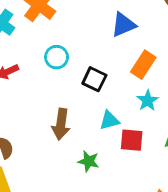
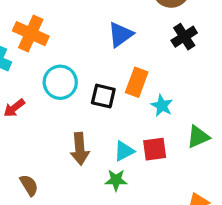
cyan circle: (57, 57) -> (60, 82), size x1.4
orange rectangle: (143, 65) -> (137, 82), moved
cyan triangle: (109, 120) -> (124, 151), moved

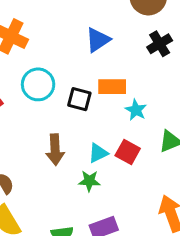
orange rectangle: (137, 82) -> (112, 87), turned 68
red square: (155, 149) -> (128, 152), turned 35

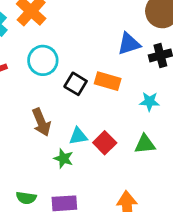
blue triangle: (98, 40) -> (129, 44), moved
cyan star: (136, 110) -> (149, 102), moved, turned 30
brown arrow: (55, 150) -> (41, 122), turned -36

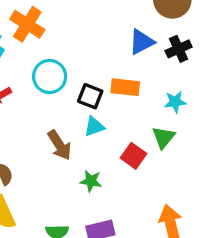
cyan triangle: (78, 136) -> (94, 127), moved
green triangle: (145, 144) -> (163, 137), moved, turned -35

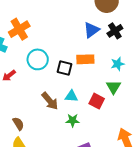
orange cross: (27, 24) -> (19, 29), turned 35
cyan triangle: (94, 127) -> (71, 96), moved, turned 32

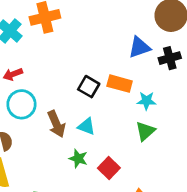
cyan circle: (38, 59) -> (21, 104), moved
cyan star: (118, 64) -> (146, 101), moved
red square: (97, 101) -> (109, 168), moved

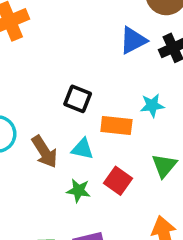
orange rectangle: (120, 84) -> (116, 125), moved
green triangle: (145, 131) -> (164, 166), moved
red square: (109, 168) -> (118, 181), moved

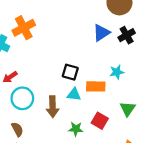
cyan triangle: (83, 149) -> (74, 94), moved
brown arrow: (45, 152) -> (53, 107), turned 36

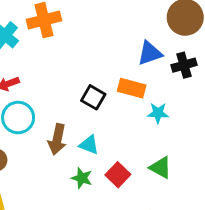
orange rectangle: (96, 86) -> (132, 88), moved
cyan triangle: (74, 94) -> (89, 145), moved
green triangle: (128, 109) -> (161, 168), turned -49

